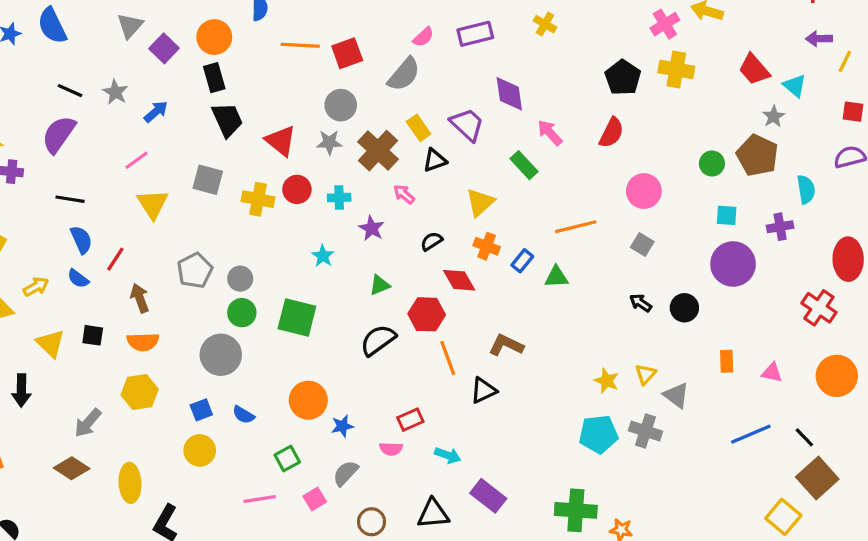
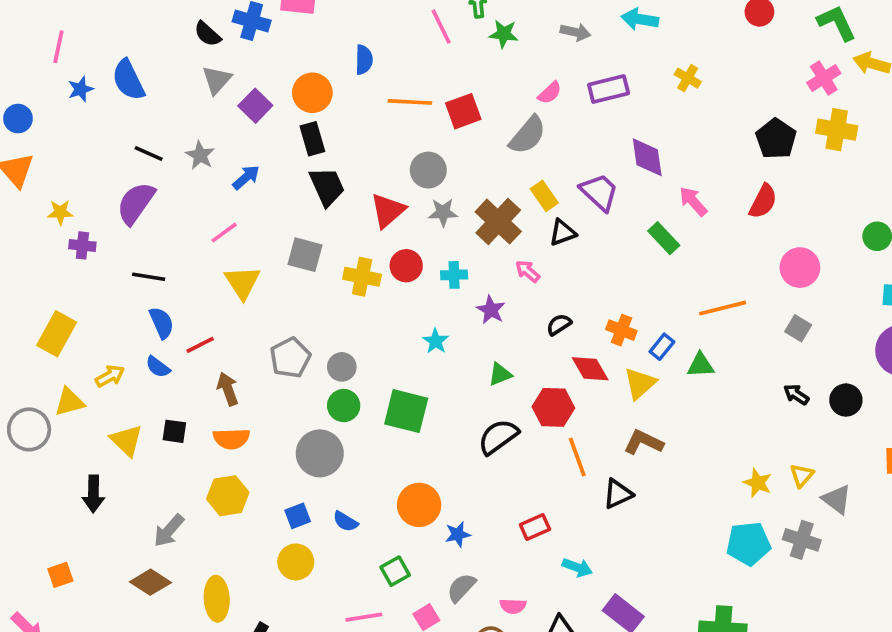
gray circle: (341, 105) -> (428, 170), moved
red triangle: (281, 141) -> (388, 211), turned 40
yellow triangle: (480, 202) -> (640, 383), moved
red line: (115, 259) -> (200, 345), turned 30
pink semicircle: (391, 449) -> (513, 606), moved

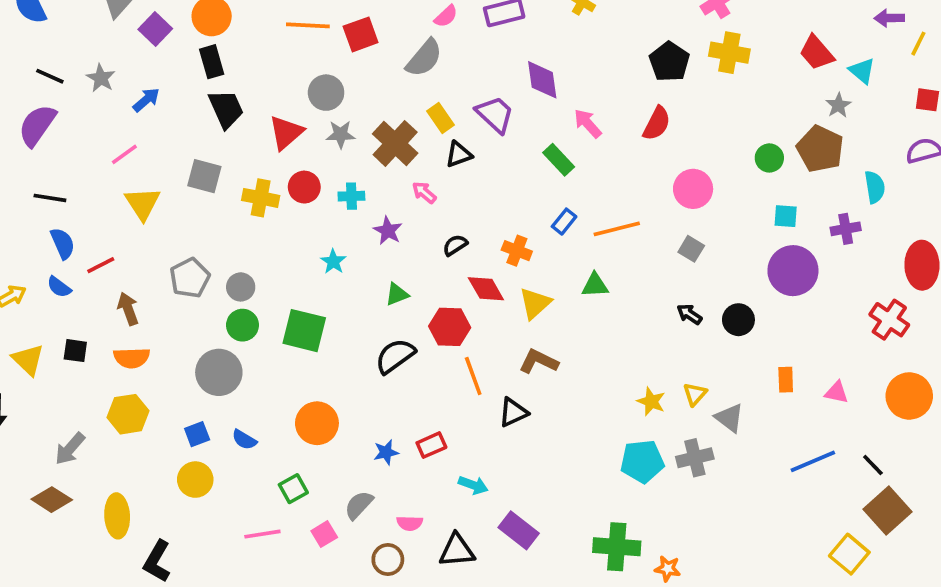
blue rectangle: (662, 347) -> (564, 222), moved
blue star: (458, 534) -> (386, 452), moved
gray cross: (802, 540) -> (695, 458), turned -32

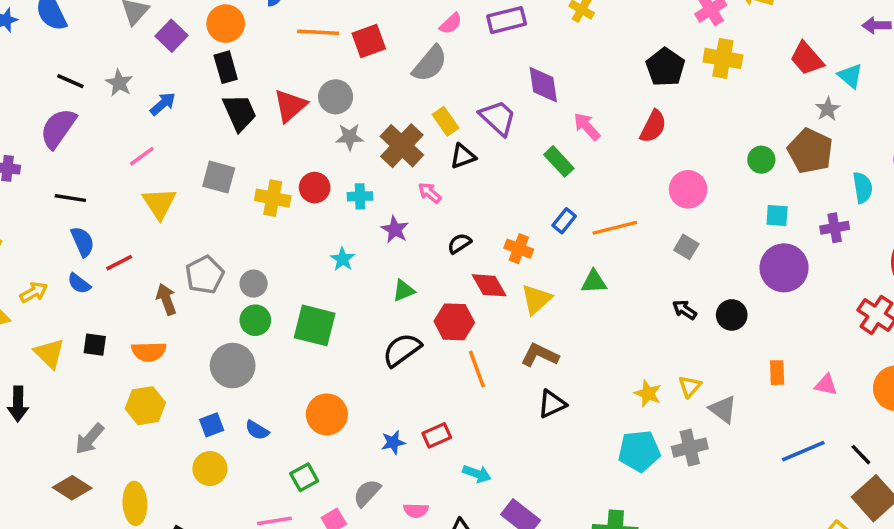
red triangle: (286, 133) -> (290, 106), moved
brown arrow: (128, 309) -> (166, 299), moved
black triangle: (513, 412) -> (552, 404), moved

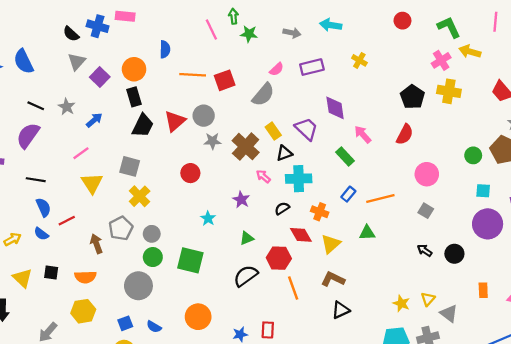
black trapezoid: (240, 113) -> (143, 126), turned 50
cyan cross: (360, 196) -> (299, 179), moved, size x1.6
yellow cross: (273, 198) -> (140, 196), moved, turned 35
red rectangle: (437, 435) -> (268, 330), turned -63

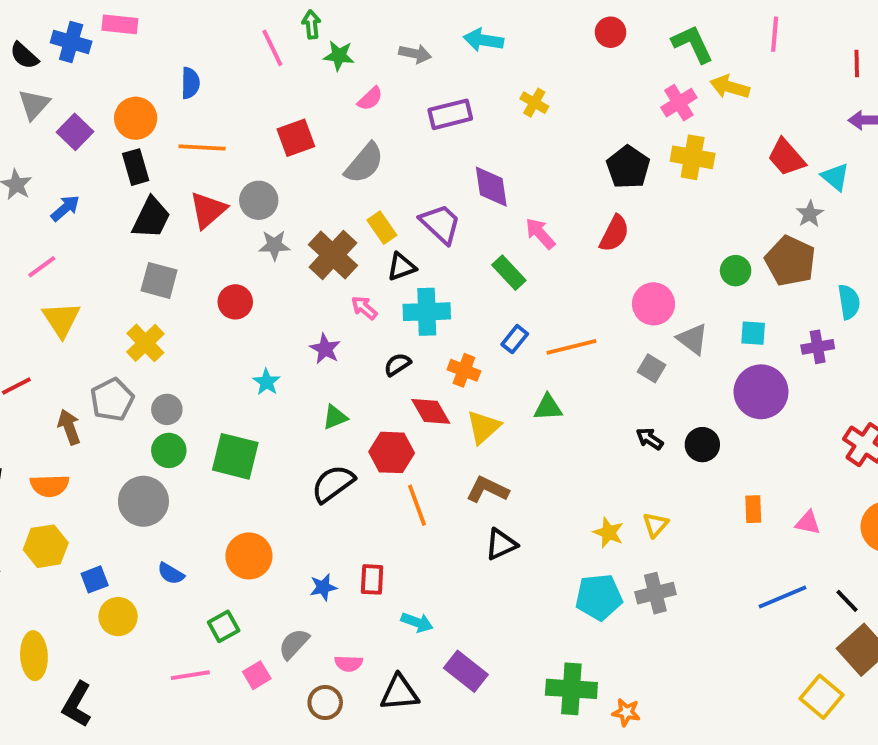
pink semicircle: (277, 69) -> (370, 99), moved
orange line: (193, 75) -> (202, 148), moved
gray square: (130, 166) -> (159, 280), moved
gray triangle: (449, 313) -> (693, 339), moved
blue square: (125, 323) -> (95, 579), moved

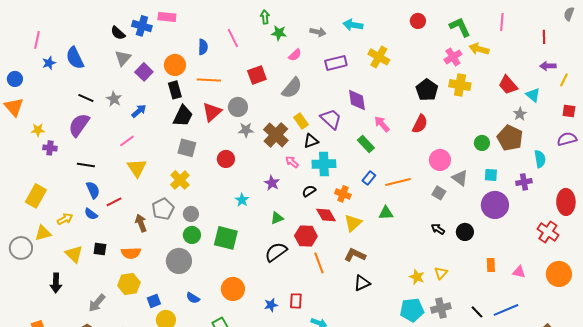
pink line: (272, 48) -> (233, 38), moved
yellow cross: (534, 103) -> (379, 57), size x1.5
black line: (847, 601) -> (477, 312), moved

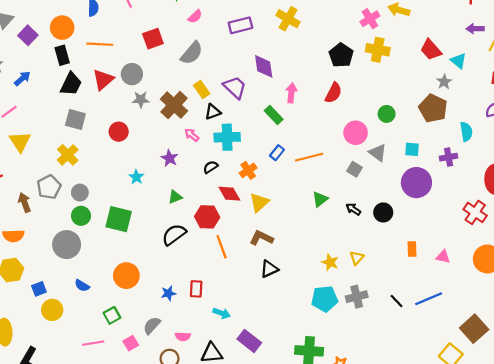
pink arrow: (382, 124) -> (291, 93), turned 48
green circle: (482, 143) -> (387, 114), moved
orange cross: (343, 194) -> (248, 170), turned 35
green triangle: (386, 213) -> (320, 199), moved, turned -35

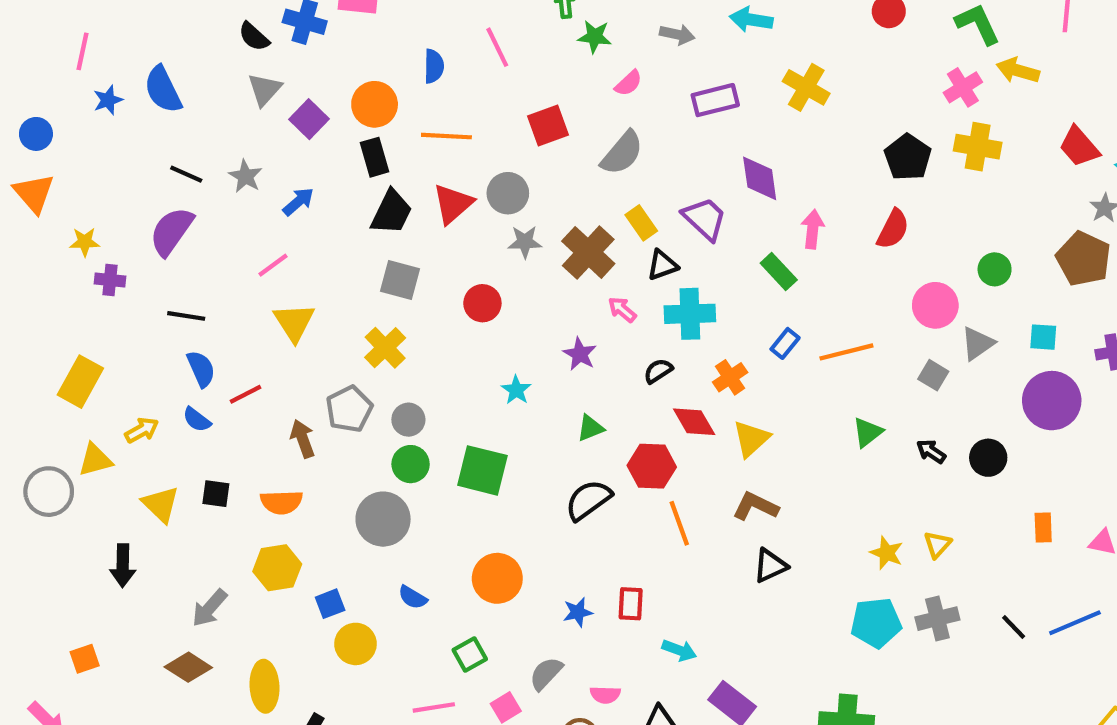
gray triangle: (378, 153) -> (978, 343), turned 48

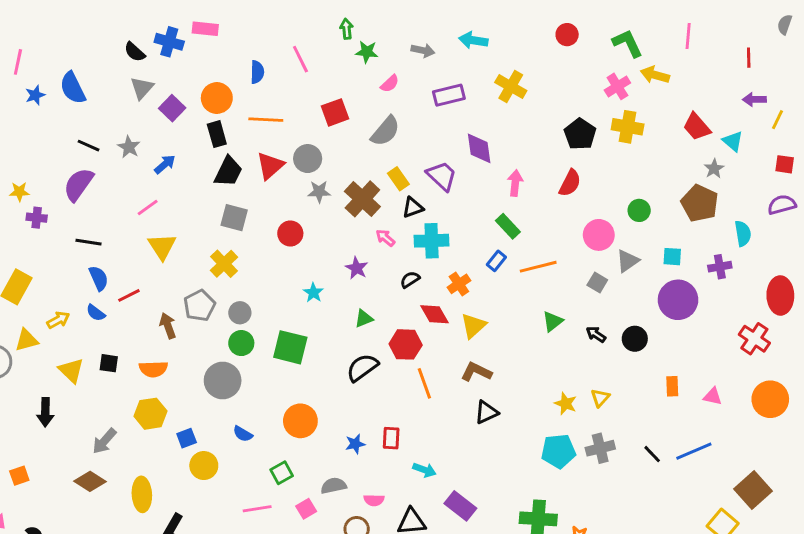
green rectangle: (779, 271) -> (508, 226), moved
gray semicircle: (546, 674) -> (334, 486), turned 35

